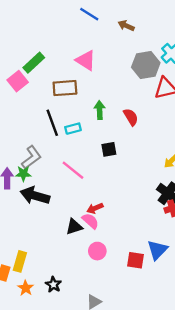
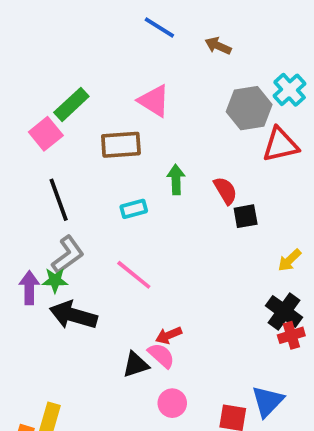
black line: (52, 123) -> (59, 200), moved
black square: (109, 149) -> (246, 216), moved

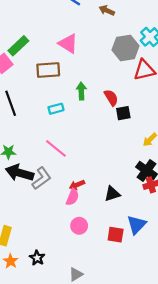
gray L-shape: (68, 255) -> (42, 178), moved
pink semicircle: (161, 355) -> (72, 197), turned 70
black triangle: (136, 365) -> (112, 194), moved

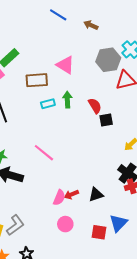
pink triangle: (68, 44) -> (65, 65), moved
cyan rectangle: (56, 109) -> (48, 104), moved
gray L-shape: (42, 178) -> (15, 225), moved
red arrow: (77, 185) -> (71, 194), moved

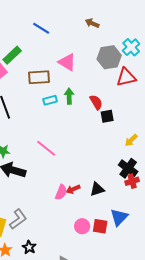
blue line: (58, 15) -> (41, 28), moved
pink circle: (65, 224) -> (82, 226), moved

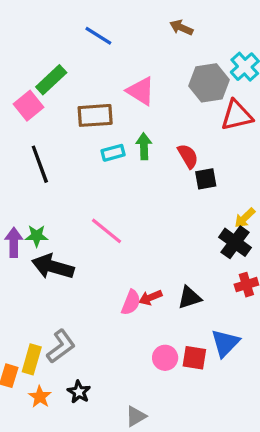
black cross: (128, 168) -> (235, 242), moved

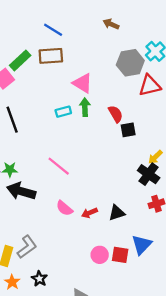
pink triangle: (141, 91) -> (83, 83), moved
brown rectangle: (95, 115) -> (51, 56), moved
pink semicircle: (131, 302) -> (64, 208), moved, turned 108

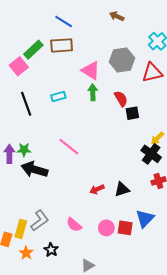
gray hexagon: (130, 63) -> (122, 60), moved
cyan rectangle: (63, 112) -> (58, 97), moved
pink semicircle: (64, 208) -> (74, 225), moved

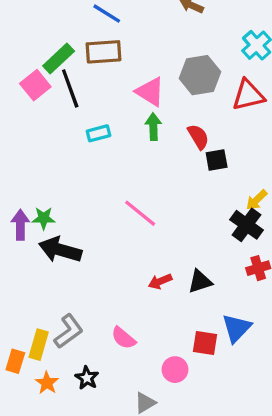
black line: (26, 104) -> (70, 88), moved
pink line: (69, 147) -> (140, 213), moved
pink circle: (106, 228) -> (175, 370), moved

